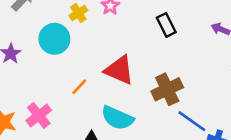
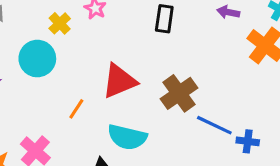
black rectangle: (166, 25) -> (164, 19), turned 45
red triangle: (119, 70) -> (119, 81), turned -36

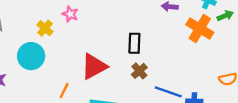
black rectangle: (164, 19) -> (134, 43), moved
brown cross: (179, 93) -> (139, 71), size x0.6

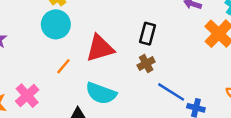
cyan circle: (31, 56) -> (56, 24), moved

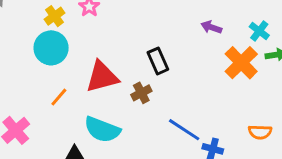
black rectangle: (147, 34) -> (158, 61), turned -40
brown cross: (146, 63) -> (141, 93), moved

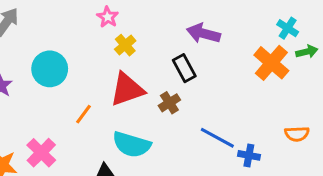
yellow cross: (54, 16) -> (125, 45), moved
purple arrow: (211, 27) -> (203, 33), moved, size x1.5
cyan circle: (51, 48) -> (50, 69), moved

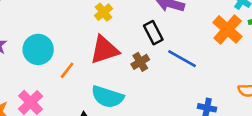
cyan circle: (50, 69) -> (38, 49), moved
blue line: (217, 138) -> (182, 59), moved

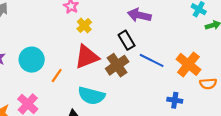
orange cross: (228, 29) -> (188, 64), moved
brown cross: (140, 62) -> (117, 65), size x1.5

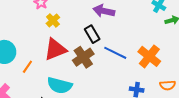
orange semicircle: (208, 84) -> (168, 85), moved

